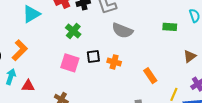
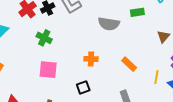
gray semicircle: (122, 31) -> (109, 24), moved
black square: (93, 57) -> (83, 87), moved

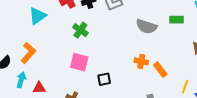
orange cross: (91, 59) -> (141, 61), moved
black square: (83, 87) -> (104, 79), moved

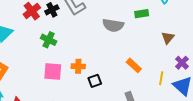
orange cross: (141, 61) -> (78, 66), moved
black square: (104, 79) -> (95, 81), moved

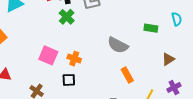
gray semicircle: (113, 25) -> (118, 45), moved
green cross: (49, 40) -> (67, 17), moved
black square: (95, 81) -> (69, 80), moved

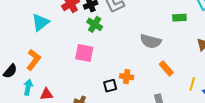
pink square: (48, 55) -> (84, 53), moved
orange cross: (74, 59) -> (127, 77), moved

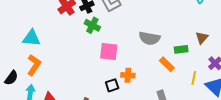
green rectangle: (179, 18) -> (181, 49), moved
cyan triangle: (40, 22) -> (31, 38), moved, turned 48
pink square: (84, 53) -> (109, 51), moved

